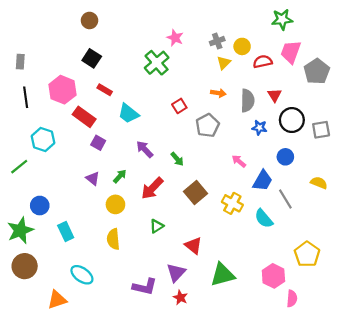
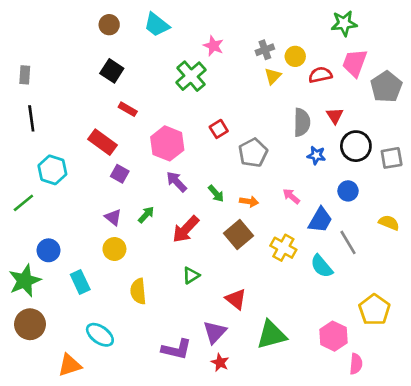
pink hexagon: (62, 90) -> (167, 143), moved
orange arrow: (218, 93) -> (249, 202), moved
cyan trapezoid: (128, 114) -> (157, 25), moved
yellow circle: (115, 204) -> (114, 249), moved

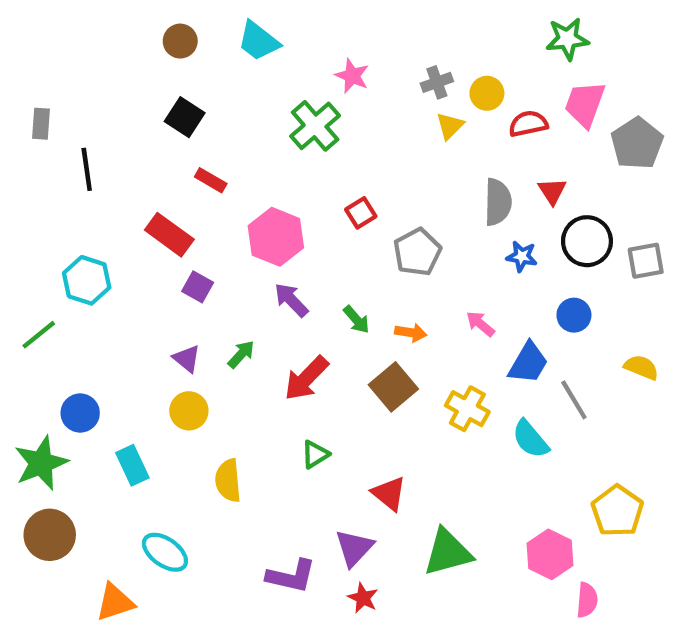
black line: (31, 118) -> (87, 169), moved

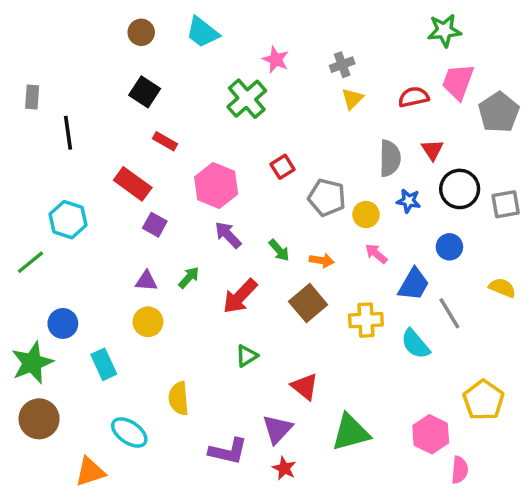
yellow circle: (487, 93) -> (366, 215), moved
gray pentagon: (417, 252) -> (327, 197), turned -30
purple triangle: (187, 359) -> (146, 281), turned -35
yellow cross: (467, 409) -> (366, 320), turned -32
yellow semicircle: (228, 480) -> (179, 398), moved

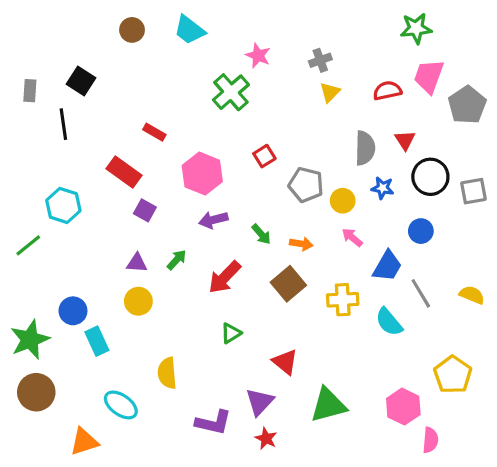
black square: (145, 92) -> (81, 81), moved
purple arrow: (228, 235) -> (213, 220), turned -60
yellow semicircle: (502, 288) -> (472, 295), moved
blue circle: (63, 323) -> (73, 311), moved

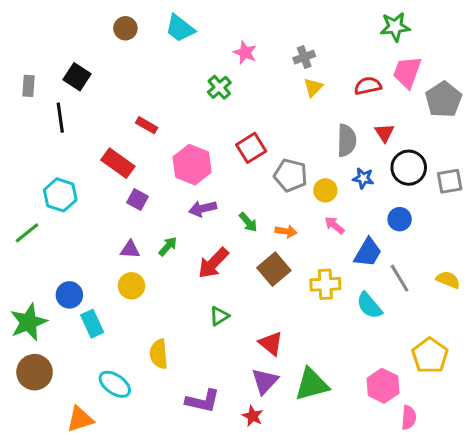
green cross: (231, 92) -> (219, 87), size x0.7
red square: (264, 156) -> (251, 148), size x1.4
purple triangle: (260, 402) -> (265, 381), moved

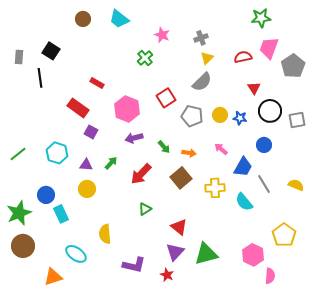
gray semicircle: (347, 140) -> (202, 82), moved, turned 45
yellow circle: (325, 190) -> (220, 115), moved
cyan hexagon: (60, 195) -> (57, 153), moved

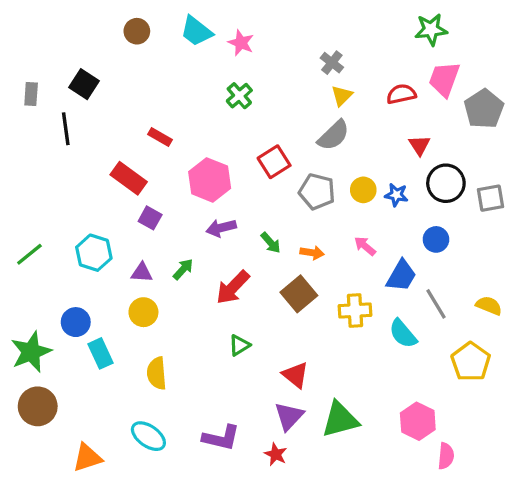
pink star: (162, 35) -> (241, 43), moved
gray cross: (201, 38) -> (332, 63), turned -32
yellow semicircle: (105, 234) -> (157, 373), moved
yellow pentagon: (284, 235) -> (471, 362), moved
cyan ellipse: (76, 254) -> (148, 436), moved

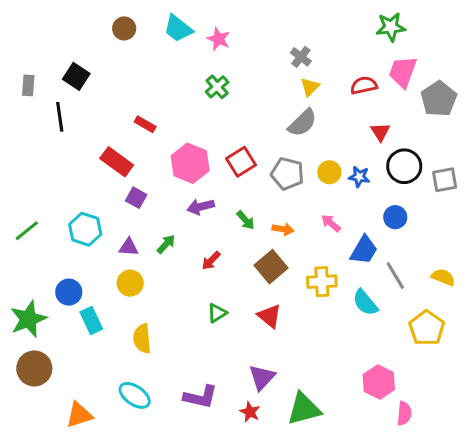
red square: (274, 162) -> (241, 162), moved
red arrow: (233, 287) -> (211, 261), size x0.6
red triangle: (296, 375) -> (269, 316), moved
green triangle: (340, 420) -> (304, 409), moved

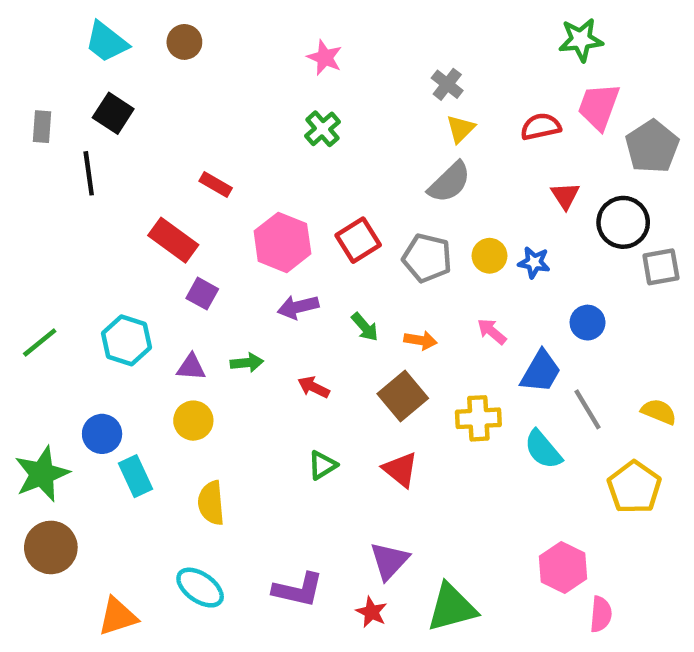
cyan trapezoid: (178, 28) -> (106, 42), moved
black circle: (404, 166) -> (623, 222), moved
green arrow: (166, 244) -> (247, 363), turned 42
red arrow: (211, 261) -> (314, 387), turned 72

